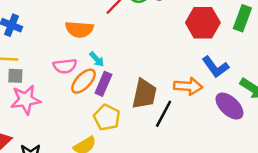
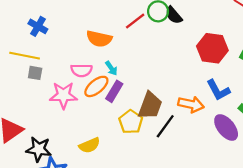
pink star: (26, 100) -> (63, 95), moved
yellow pentagon: (107, 117) -> (131, 122), moved

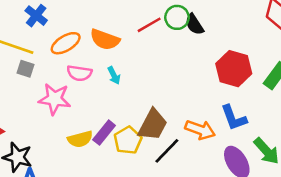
orange ellipse: (96, 86) -> (66, 43), moved
purple rectangle: (114, 91) -> (104, 133), moved
yellow semicircle: (89, 145) -> (80, 139), moved

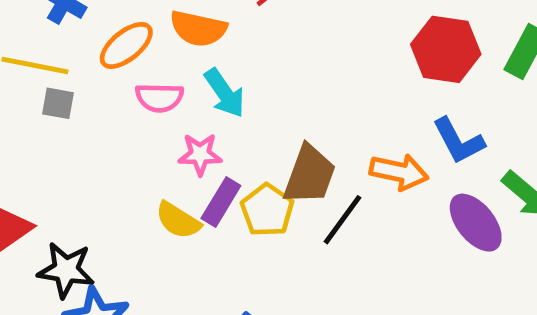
cyan arrow: (114, 75) -> (225, 93), size x1.5
pink star: (55, 99) -> (200, 154), moved, size x0.7
yellow semicircle: (80, 139) -> (178, 220), turned 55

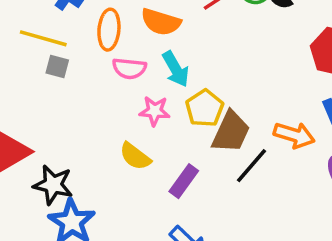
orange ellipse: (126, 45) -> (109, 30), turned -51
purple rectangle: (221, 202) -> (184, 181), moved
yellow pentagon: (267, 210) -> (205, 108), moved

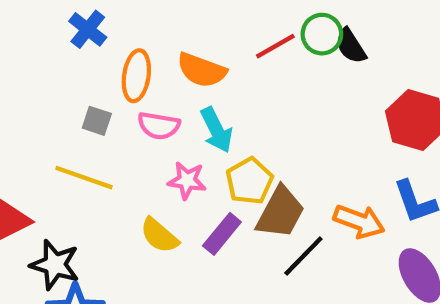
yellow line: (43, 38) -> (84, 178), moved
gray square: (57, 66) -> (97, 121), moved
purple rectangle: (184, 181) -> (222, 234), moved

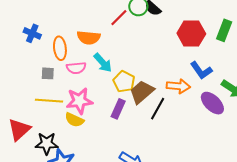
pink star: (187, 180) -> (79, 101), moved, size x1.5
brown trapezoid: (280, 212) -> (142, 92), turned -144
yellow semicircle: (159, 236) -> (74, 120), moved

